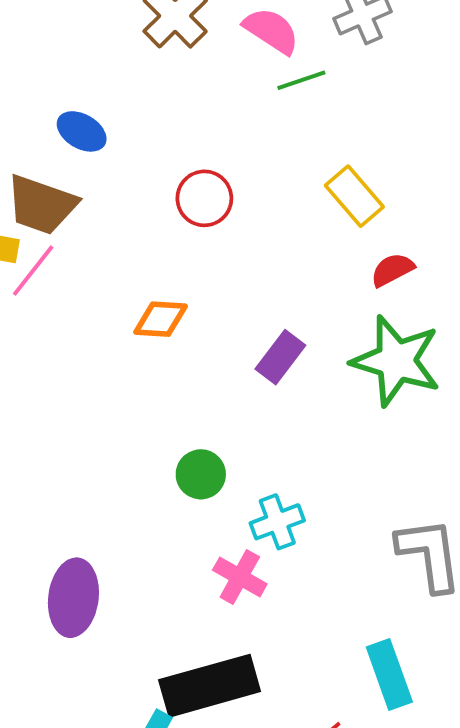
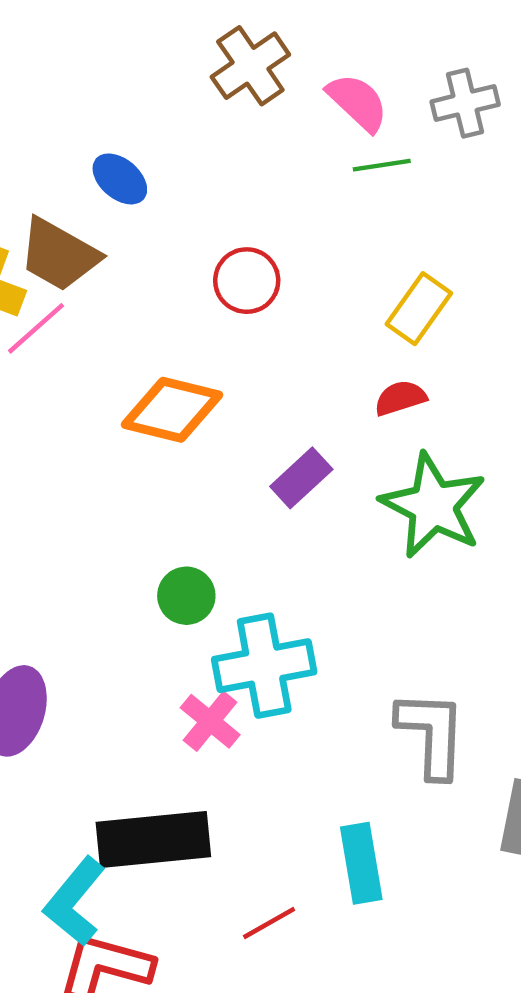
yellow rectangle: (354, 196) -> (419, 309), turned 66
red semicircle: (392, 270) -> (400, 398), moved
orange diamond: (161, 319) -> (172, 410), size x1.5
cyan cross: (277, 522) -> (264, 666), size x1.6

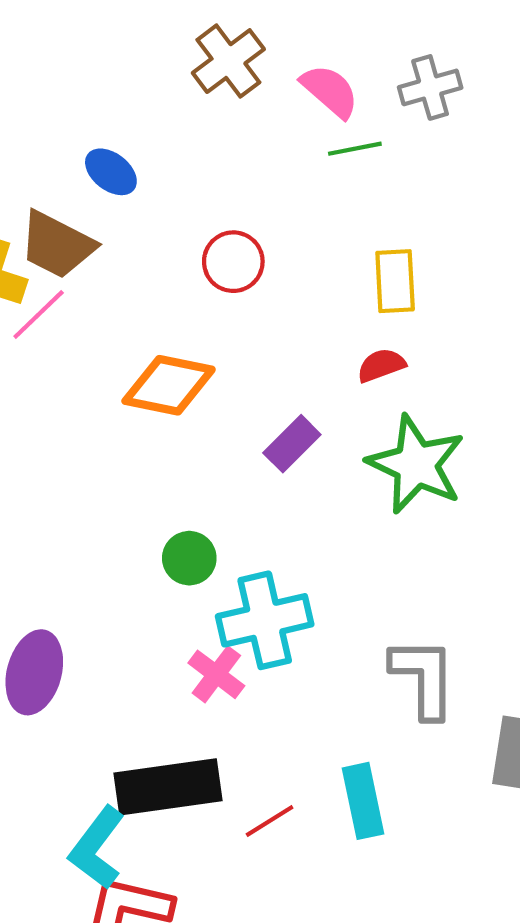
yellow rectangle: (419, 309) -> (395, 281), turned -36
red line: (269, 923) -> (270, 821), moved

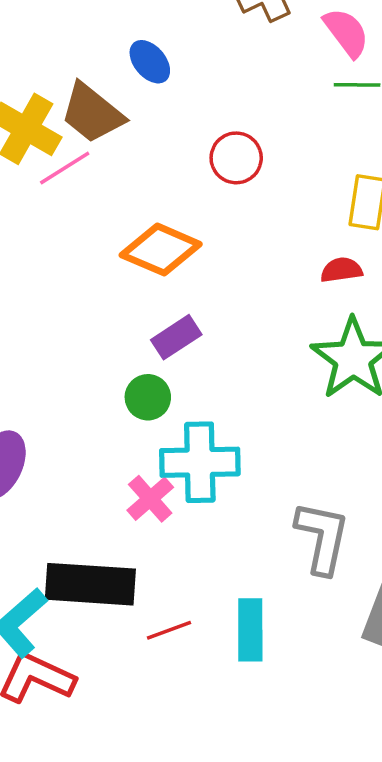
purple rectangle: (292, 444) -> (176, 337), moved

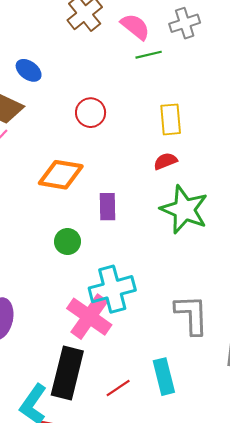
purple rectangle: (176, 337) -> (107, 207), moved, turned -44
green circle: (148, 397) -> (67, 242), moved
pink cross: (150, 499) -> (89, 317), size x1.6
black rectangle: (90, 584) -> (67, 373), turned -66

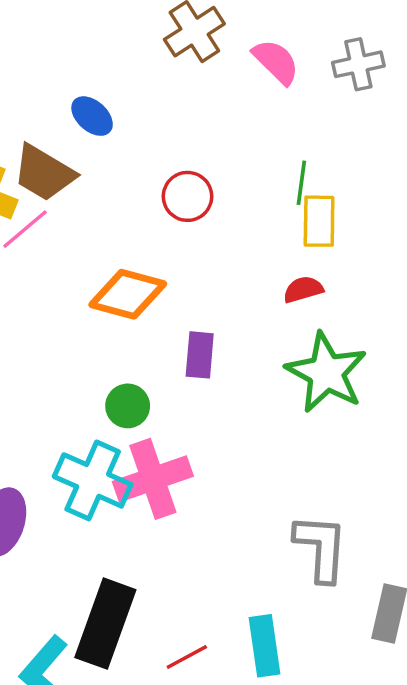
green line: (149, 55) -> (301, 183), moved, turned -75
cyan cross: (112, 289) -> (93, 480), moved, turned 33
pink cross: (89, 317) -> (153, 479), moved, turned 30

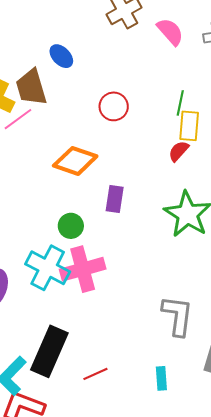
brown trapezoid: (44, 173) -> (31, 87), turned 39
red semicircle: (303, 289) -> (179, 151), moved, turned -35
cyan rectangle: (264, 646) -> (161, 378), moved, size x0.7

